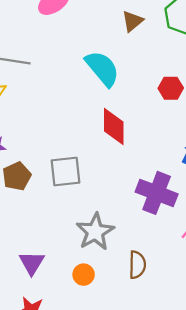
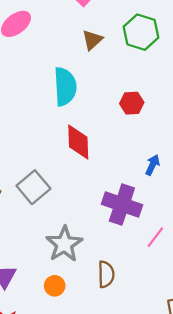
cyan semicircle: (102, 68) -> (65, 87), turned 39
gray square: (65, 171) -> (33, 187), turned -32

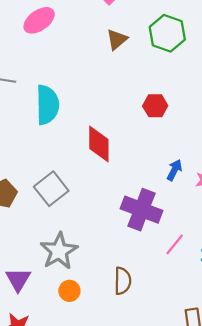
cyan semicircle: (65, 87) -> (47, 105), moved
gray star: (64, 244) -> (59, 251), moved

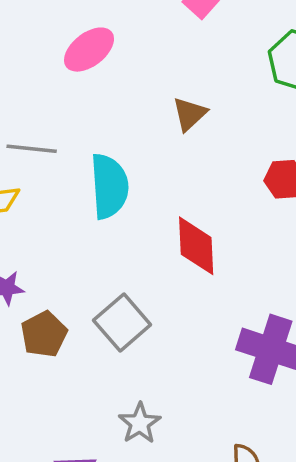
brown triangle: (117, 39) -> (190, 114), moved
gray star: (59, 251) -> (140, 423), size x0.7

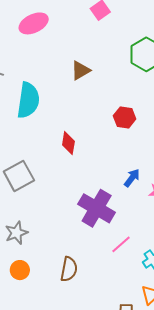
red diamond: (196, 246) -> (68, 143), size x0.7

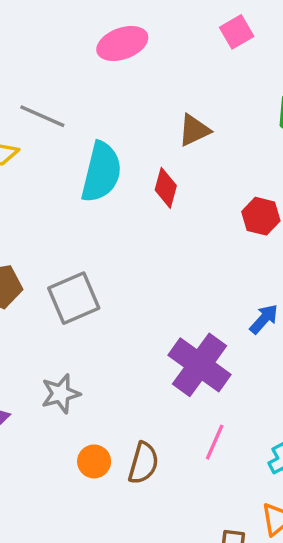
red diamond: (68, 143) -> (166, 188), moved
pink line: (121, 244) -> (215, 442), moved, turned -30
orange circle: (20, 270) -> (94, 461), moved

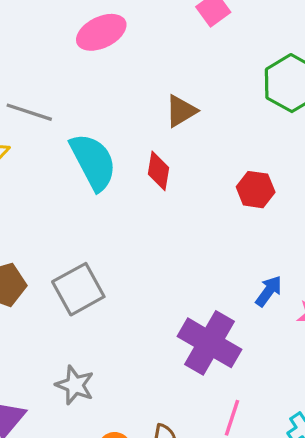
cyan semicircle: (101, 172) -> (93, 162), turned -36
gray star: (61, 394) -> (75, 385), turned -30

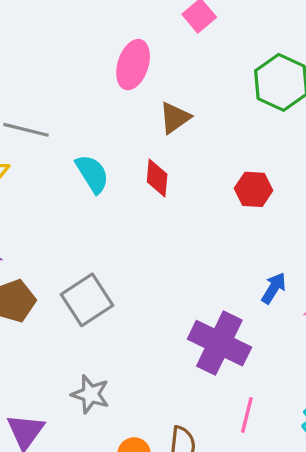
pink ellipse: (101, 32) -> (133, 65), moved, turned -42
cyan semicircle: (93, 162) -> (92, 174), size x0.7

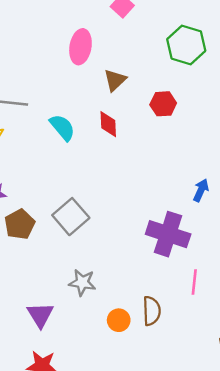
red hexagon: (254, 189) -> (163, 104), moved

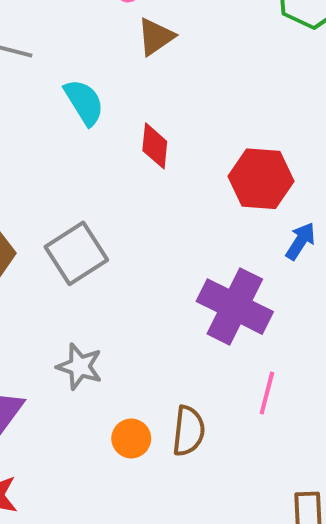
brown triangle: (115, 80) -> (156, 37), moved
red hexagon: (163, 104) -> (261, 179), moved, size x1.4
red diamond: (108, 124) -> (155, 146), moved

